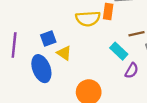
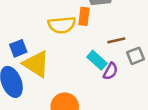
yellow triangle: (64, 53) -> (36, 64), size x1.6
purple semicircle: (132, 71) -> (110, 71), moved

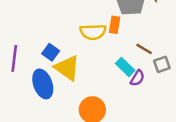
brown line: (116, 40) -> (144, 49), turned 42
blue square: (18, 48) -> (51, 52), turned -35

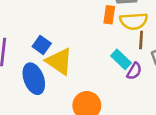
yellow semicircle: (93, 32) -> (134, 21), moved
brown line: (144, 49) -> (141, 40), turned 63

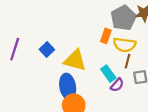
yellow triangle: (59, 61) -> (75, 60), moved, turned -30
blue ellipse: (34, 79) -> (68, 87), moved

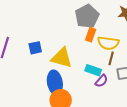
gray pentagon: (123, 18) -> (87, 16), moved
blue square: (47, 50) -> (35, 48), turned 32
cyan rectangle: (108, 74) -> (93, 70), turned -35

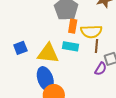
cyan rectangle: (93, 70) -> (71, 46), moved
purple semicircle: (101, 81) -> (101, 69), moved

